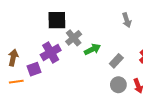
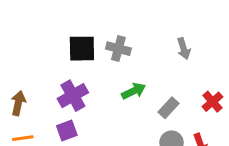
gray cross: (74, 38) -> (118, 49), moved, turned -35
purple square: (34, 69) -> (67, 130), moved

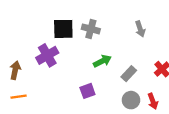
purple cross: (73, 96) -> (47, 55), moved
purple square: (67, 130) -> (87, 91), moved

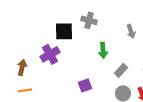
gray cross: (91, 29) -> (89, 20), moved
green arrow: (102, 61) -> (103, 50), moved, turned 112

